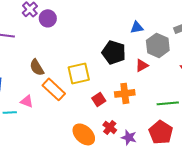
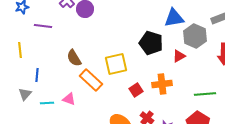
blue triangle: (137, 27) -> (174, 18), size x1.5
pink triangle: (27, 101) -> (69, 99), moved

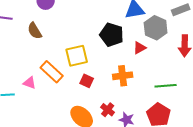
brown semicircle: (74, 58) -> (35, 31), moved
red square: (136, 90) -> (87, 81), moved, turned -32
pink triangle: (69, 99) -> (30, 83), moved

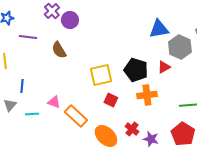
black pentagon: (112, 35) -> (136, 70), moved
orange rectangle: (52, 72) -> (76, 116), moved

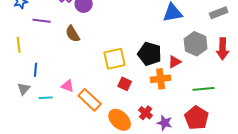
gray hexagon: (180, 47) -> (196, 44), moved
red triangle: (164, 67) -> (175, 62), moved

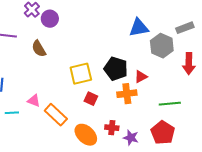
gray hexagon: (196, 44) -> (162, 46), moved
red cross: (146, 113) -> (112, 128), turned -32

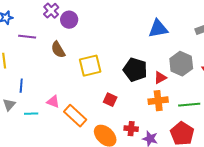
gray hexagon: (162, 46) -> (181, 64), moved
yellow square: (81, 74) -> (90, 66), moved
orange cross: (127, 94) -> (158, 101), moved

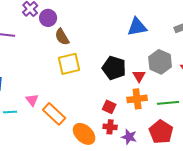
brown semicircle: (58, 50) -> (62, 37), moved
red triangle: (160, 78) -> (139, 76), turned -32
red square: (110, 100) -> (109, 107), moved
pink triangle: (53, 102) -> (32, 100), turned 32

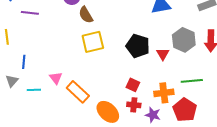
orange cross: (137, 99) -> (164, 93), moved

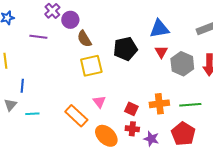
purple line: (30, 13) -> (38, 37), moved
black pentagon: (138, 46) -> (125, 49), moved, turned -30
red triangle: (163, 54) -> (161, 52), moved
pink triangle: (56, 78) -> (99, 102), moved
orange cross: (164, 93) -> (159, 104), moved

